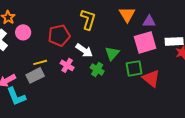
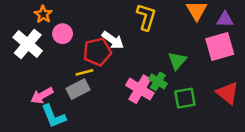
red pentagon: (59, 35) -> (97, 52), moved
white arrow: (84, 50) -> (113, 40), moved
pink cross: (67, 65) -> (140, 89), moved, size x1.5
green square: (134, 68) -> (185, 98), moved

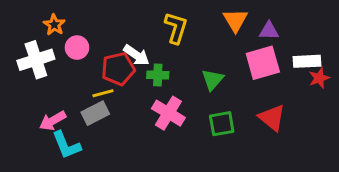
white cross: (28, 44) -> (36, 60), turned 32
green cross: (158, 81) -> (158, 75), moved, turned -30

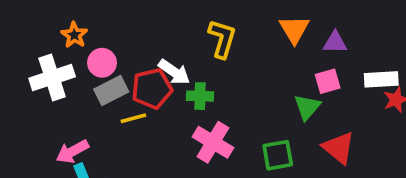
pink square: (263, 63) -> (328, 81), size x0.6
green triangle: (213, 80) -> (307, 107), moved
gray rectangle: (95, 113) -> (111, 90), moved

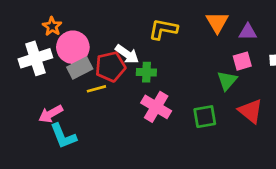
yellow L-shape: (222, 39) -> (163, 29), turned -96
pink circle: (102, 63) -> (73, 47), size x1.5

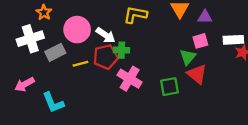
pink circle: (73, 47) -> (77, 30), moved
red pentagon: (110, 67) -> (106, 57), moved
gray rectangle: (80, 68) -> (55, 52), moved
red triangle: (251, 111) -> (197, 74), moved
pink arrow: (51, 114) -> (25, 84), moved

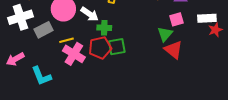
red pentagon: (106, 57) -> (100, 48), moved
pink cross: (130, 79) -> (74, 54), moved
green square: (170, 87) -> (117, 47), moved

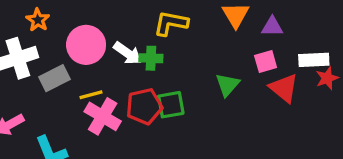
green cross: (104, 28) -> (151, 58), moved
green triangle: (165, 34) -> (227, 85), moved
red triangle: (173, 50) -> (284, 88), moved

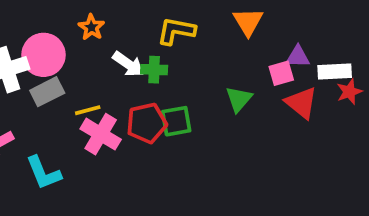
orange star: (38, 20) -> (91, 27), moved
purple triangle: (272, 27) -> (298, 57), moved
pink circle: (86, 45) -> (44, 55), moved

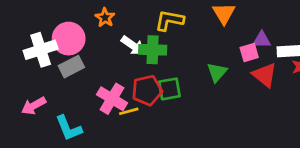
green cross: (154, 70) -> (153, 50), size x1.4
yellow line: (88, 110) -> (129, 111), moved

